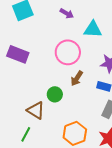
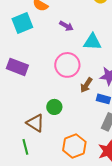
brown arrow: (77, 78) -> (86, 85), moved
green line: (26, 134) -> (25, 147), turned -42

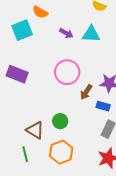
cyan triangle: (92, 42) -> (91, 34), moved
green circle: (54, 107) -> (60, 121), moved
orange hexagon: (74, 146) -> (61, 152), moved

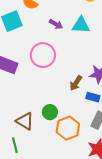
pink circle: (67, 72) -> (43, 55), moved
orange hexagon: (61, 152) -> (68, 128), moved

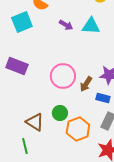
pink circle: (43, 55) -> (63, 76), moved

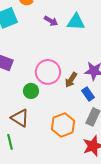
blue rectangle: (103, 98) -> (88, 94), turned 40
green circle: (60, 113) -> (31, 91), moved

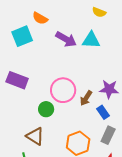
purple arrow: (51, 21) -> (66, 39), size x1.5

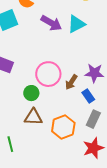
cyan triangle: (91, 40) -> (76, 24), turned -30
brown triangle: (35, 136) -> (33, 117), moved, turned -30

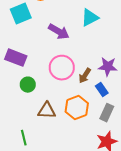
purple arrow: (51, 23) -> (59, 32), moved
green circle: (31, 93) -> (28, 85), moved
orange hexagon: (63, 127) -> (77, 108), moved

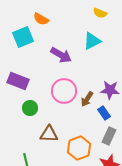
orange hexagon: (77, 108) -> (79, 148), moved

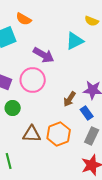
yellow semicircle: (100, 13) -> (92, 21), moved
pink circle: (64, 91) -> (33, 80), moved
orange hexagon: (79, 148) -> (59, 134), moved

